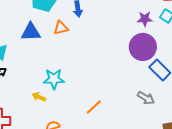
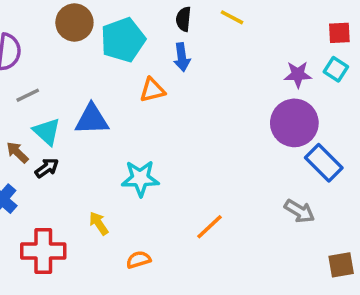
blue triangle: (31, 32) -> (92, 119), moved
yellow arrow: (39, 97) -> (99, 223), moved, turned 32

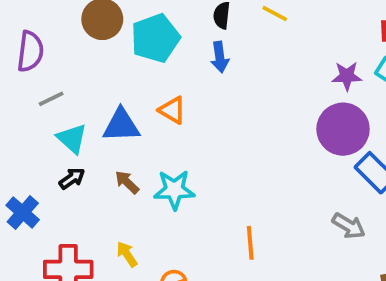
orange triangle: (152, 90) -> (172, 110), moved, turned 44
brown arrow: (17, 152) -> (127, 182), moved
yellow arrow: (99, 223) -> (127, 254), moved
orange line: (209, 227) -> (250, 243), turned -52

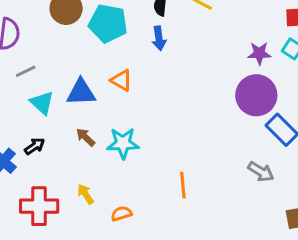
cyan pentagon: (155, 38) -> (108, 23), turned 30
black arrow: (72, 178) -> (35, 146), moved

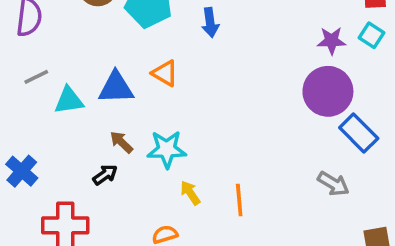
gray line: (26, 71) -> (36, 77), moved
cyan triangle: (42, 103) -> (69, 100), turned -50
black arrow: (35, 146) -> (105, 175), moved
yellow arrow: (86, 194) -> (190, 193), moved

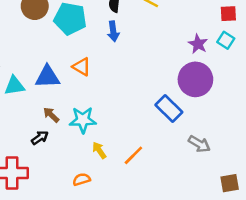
purple star: (332, 41) -> (198, 44), turned 30
blue rectangle: (359, 133) -> (169, 109), moved
orange line: (239, 200) -> (133, 155), turned 50

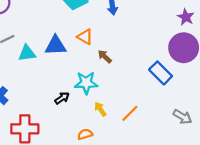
brown arrow: (51, 115) -> (105, 56), moved
black arrow: (40, 138) -> (62, 98), moved
gray arrow: (199, 144) -> (183, 117), moved

